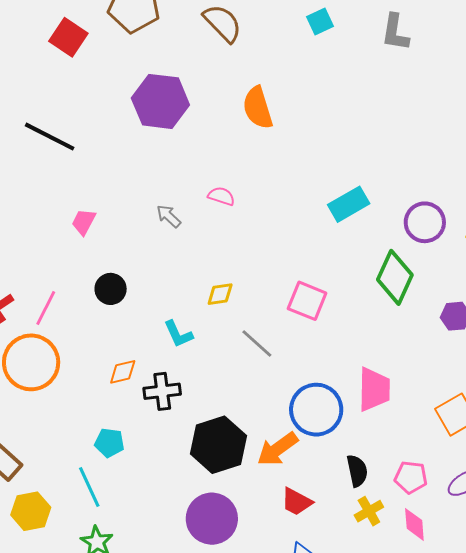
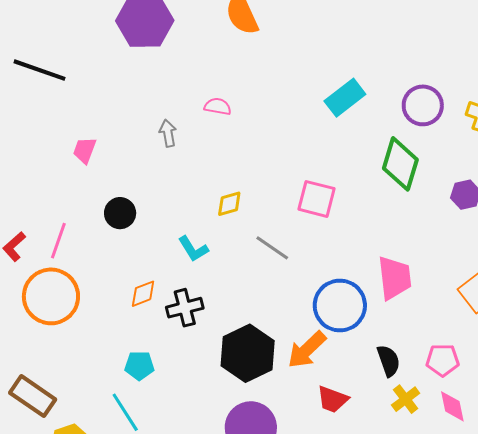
gray arrow: (169, 216) -> (168, 133), turned 44

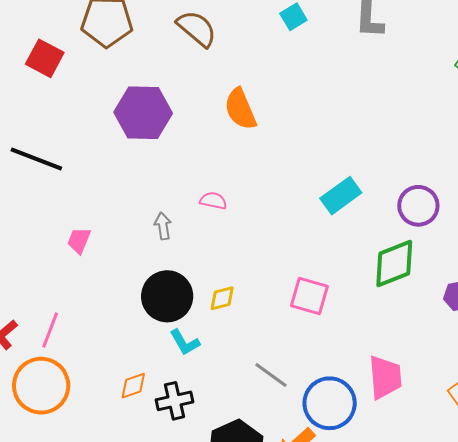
green diamond: (400, 164) -> (394, 264), turned 50
black circle: (120, 213) -> (167, 296), moved, size x1.6
gray line: (272, 248) -> (271, 375), moved

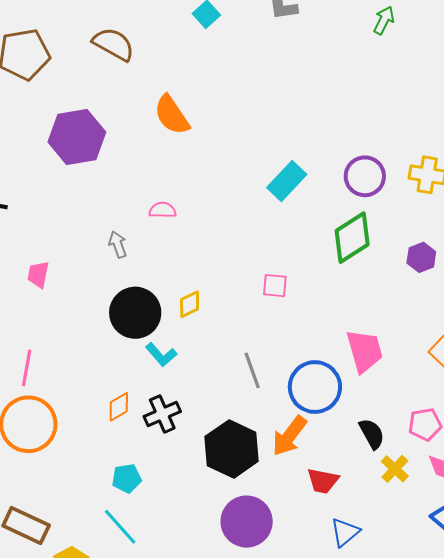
pink square: (309, 296) -> (275, 286), size x0.7
gray line: (271, 375) -> (252, 370), turned 45

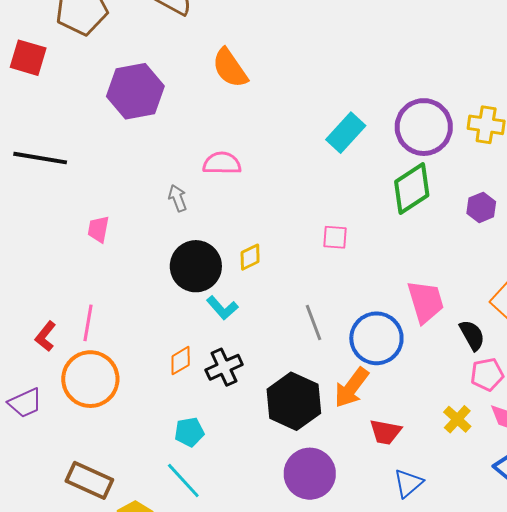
purple circle: (365, 176) -> (424, 127), size x1.4
pink semicircle: (163, 210) -> (222, 163), size x1.4
black semicircle: (372, 434) -> (472, 335), moved

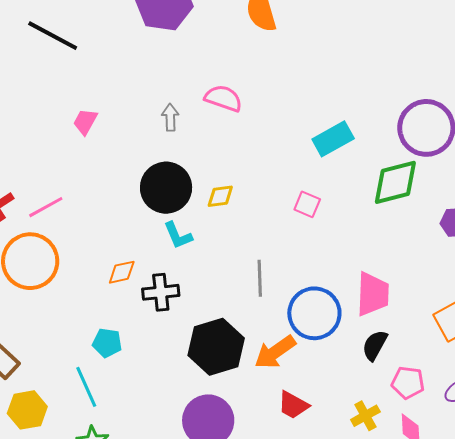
cyan rectangle: (346, 133) -> (333, 139), moved
pink line: (88, 323) -> (46, 207), turned 33
black semicircle: (472, 335) -> (375, 345), moved, turned -140

